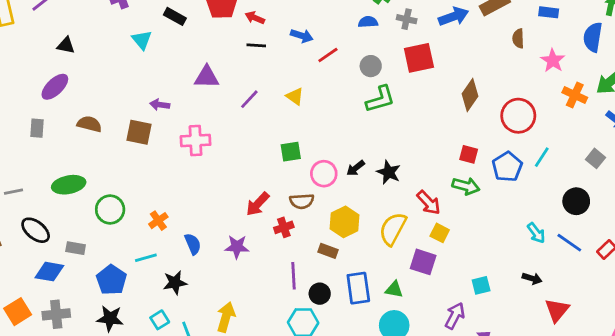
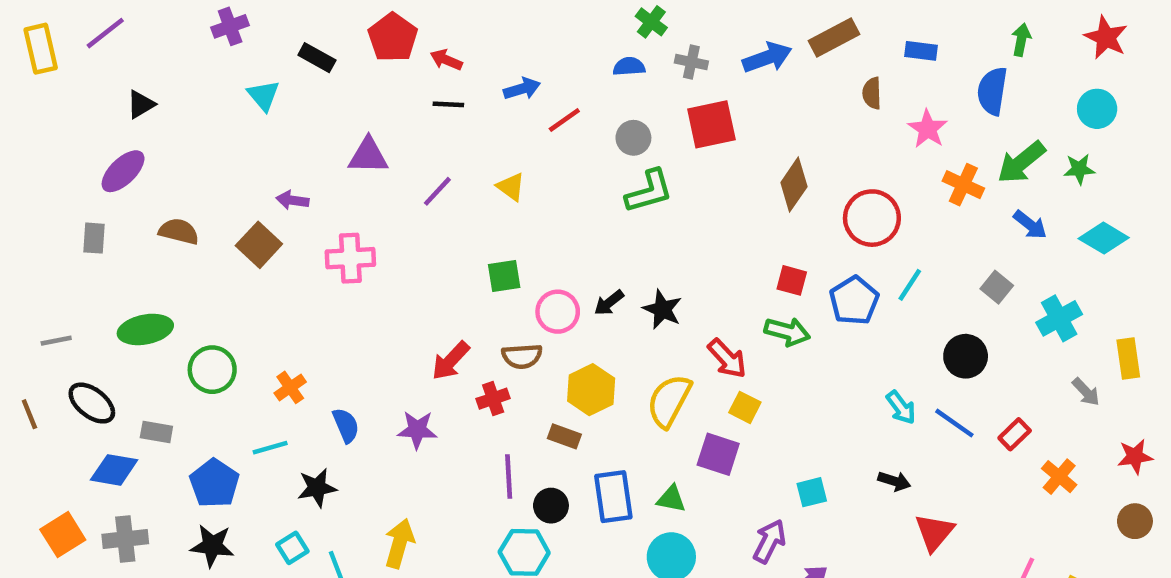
blue arrow: (302, 36) -> (522, 89), turned -35
black triangle: (66, 45) -> (141, 104), turned -42
brown square: (139, 132) -> (259, 245), turned 32

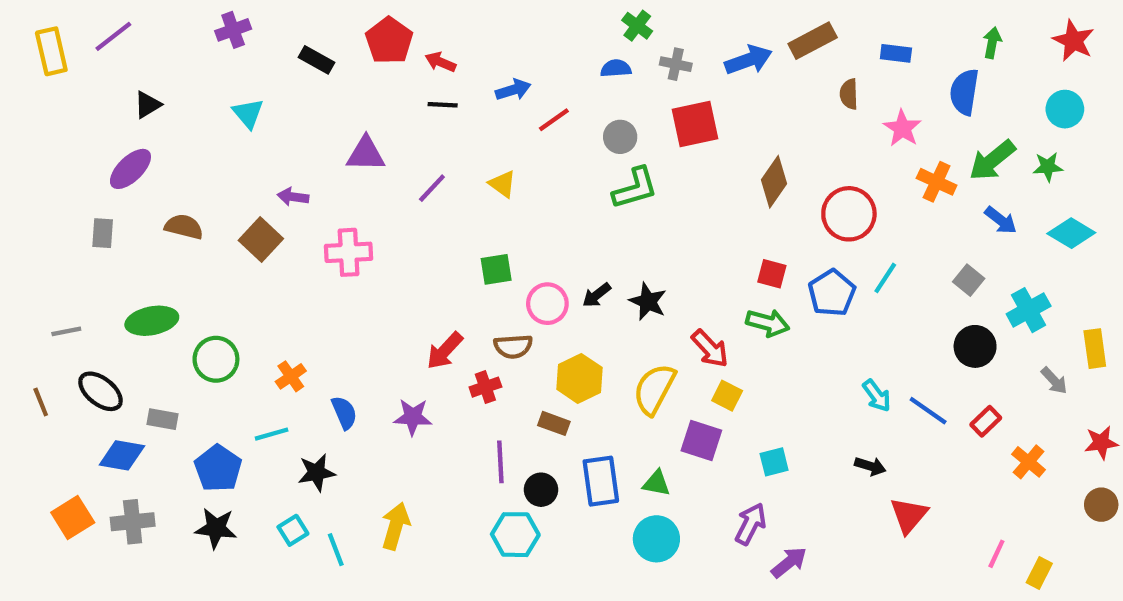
cyan triangle: (263, 95) -> (248, 113), moved
black circle: (966, 356) -> (975, 346), moved
cyan square: (812, 492) -> (774, 462), moved

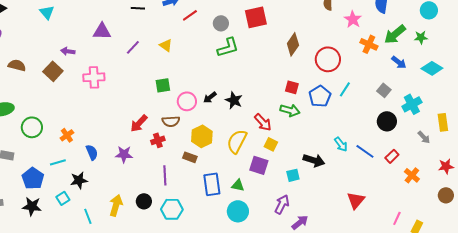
black arrow: (870, 466) -> (314, 160), moved, size x1.5
black circle: (541, 490) -> (144, 201), moved
cyan square: (293, 530) -> (63, 198), moved

